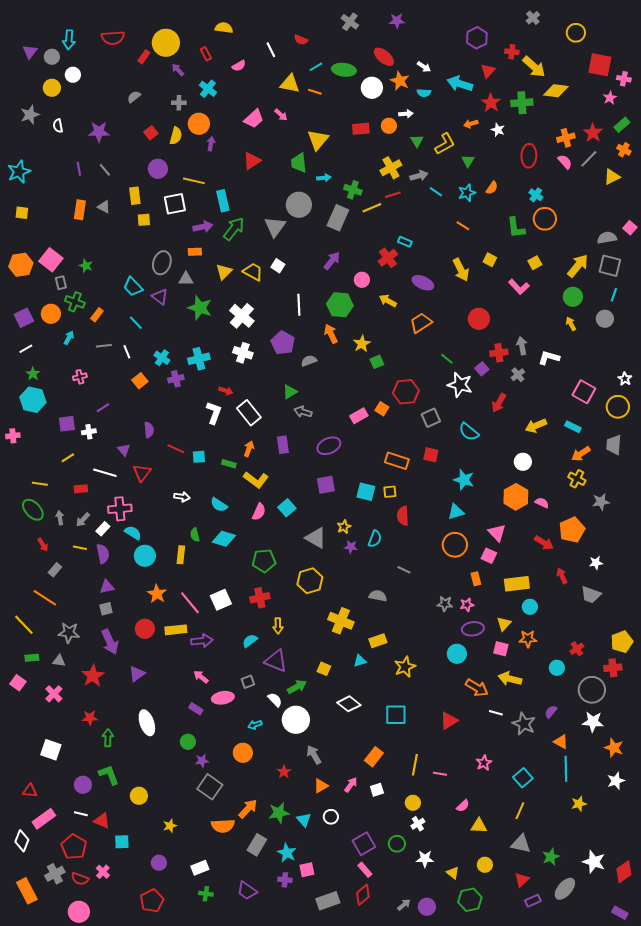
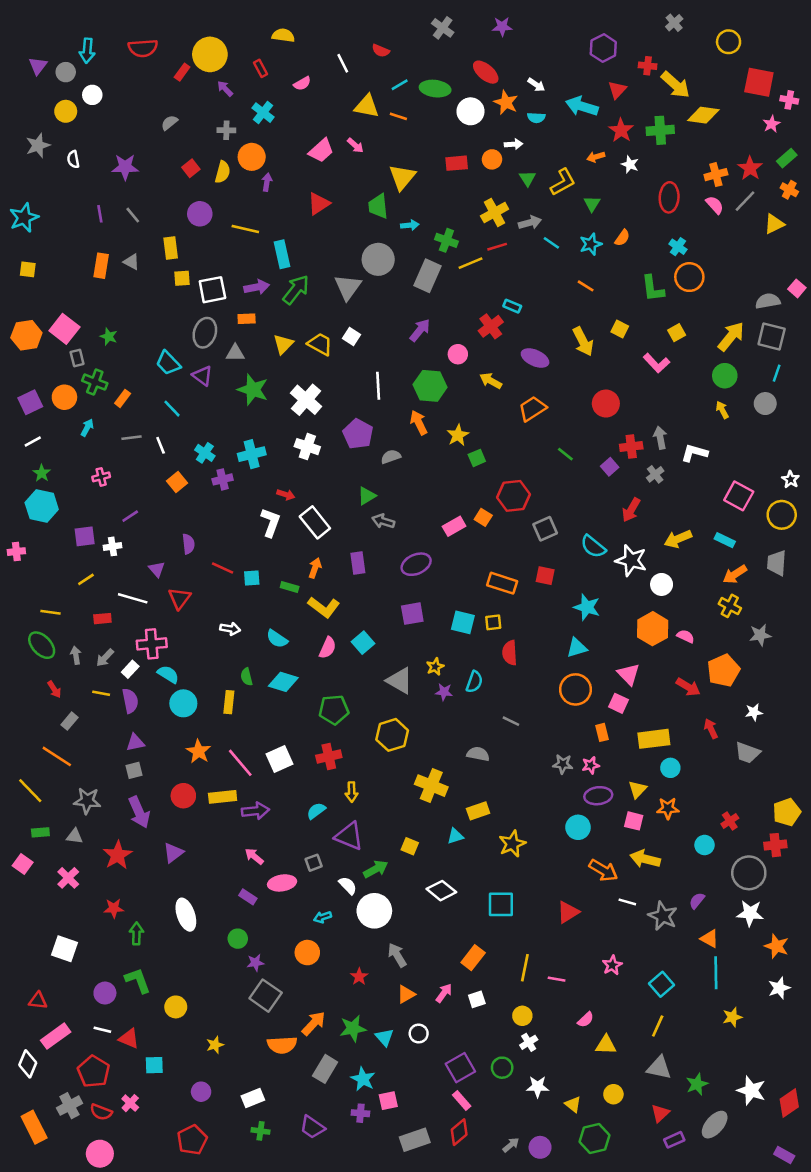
white square: (175, 204) -> (212, 290), moved
white star: (460, 385) -> (631, 560), moved

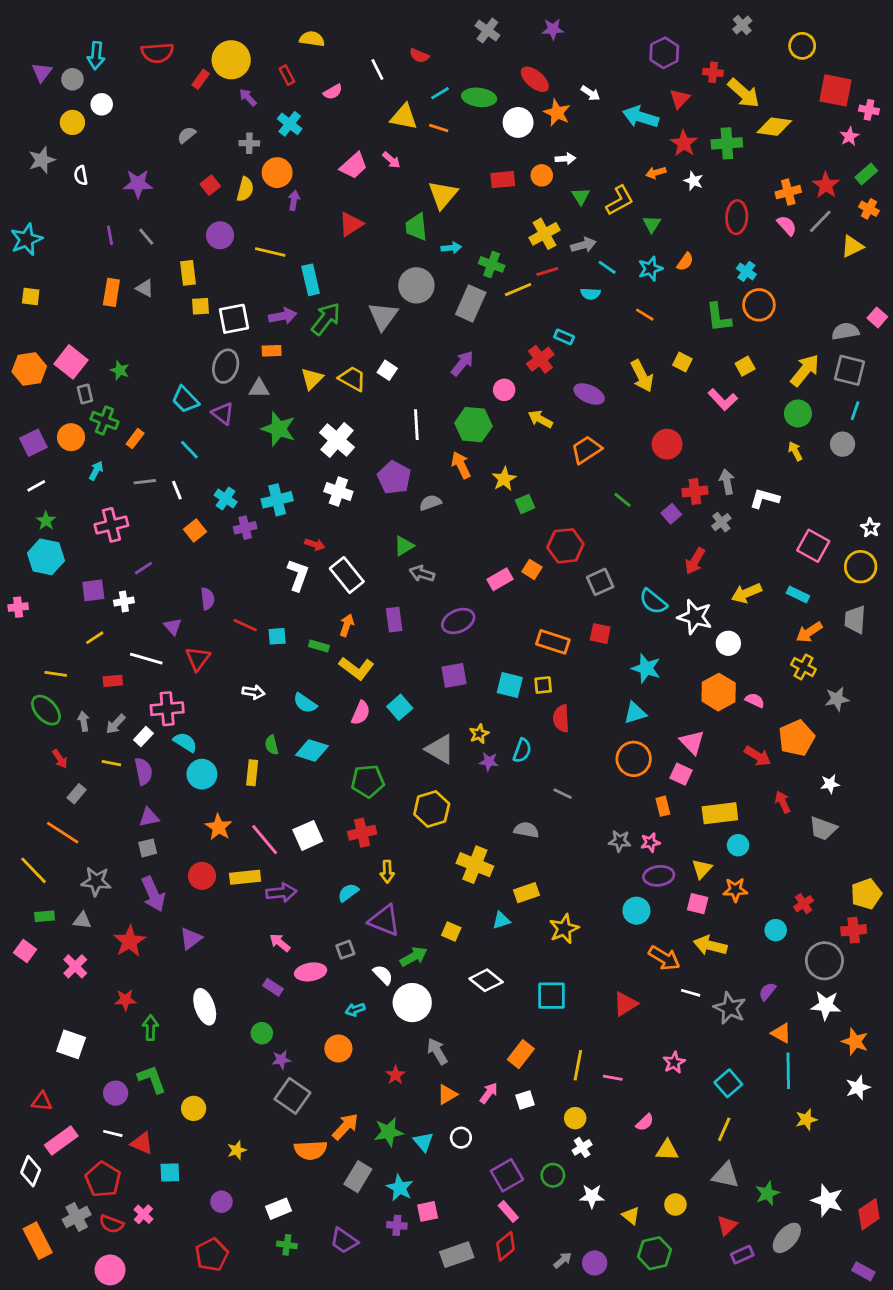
cyan semicircle: (536, 118) -> (590, 294), moved
pink cross: (101, 477) -> (111, 525), size x1.6

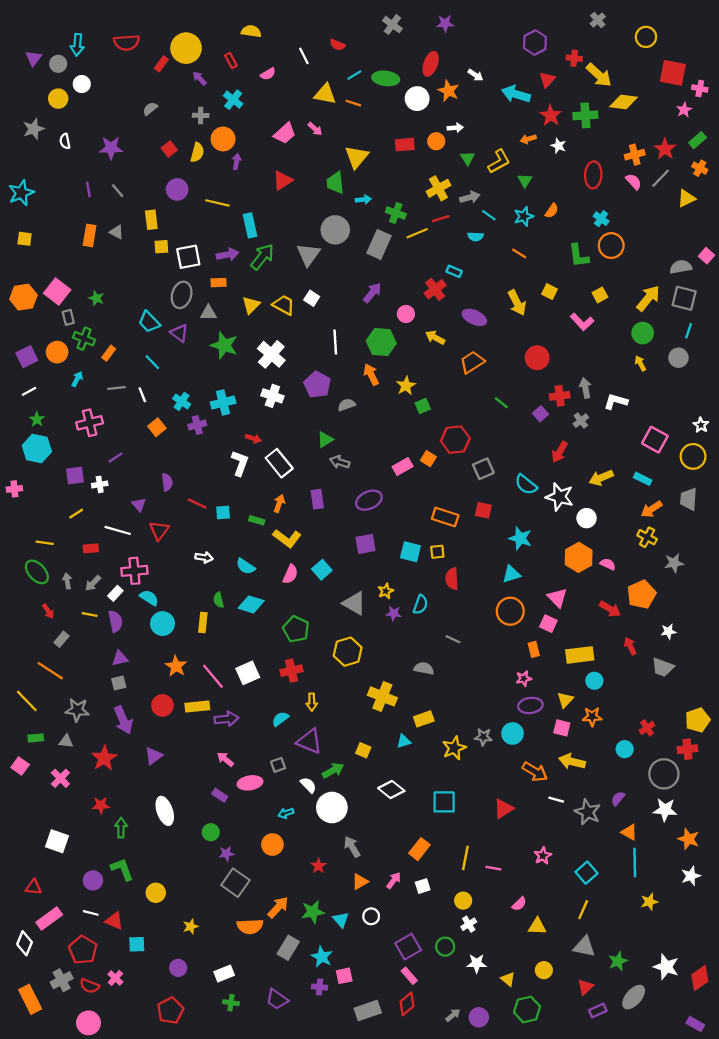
red ellipse: (535, 79) -> (431, 64), turned 70
green pentagon: (368, 781) -> (296, 629), turned 30
gray star: (620, 841) -> (483, 737), moved

